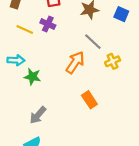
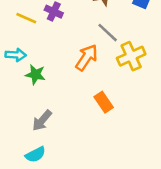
yellow cross: (113, 61) -> (131, 56), size x1.5

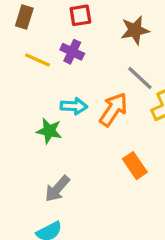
cyan arrow: (16, 55) -> (74, 106), moved

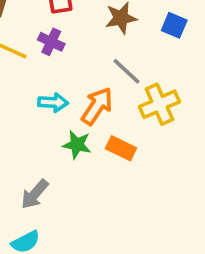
green star: (49, 131) -> (77, 145), moved
orange rectangle: (135, 166) -> (121, 148), moved, turned -30

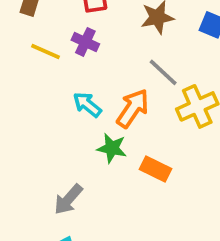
cyan arrow: (53, 102) -> (87, 105), turned -144
orange rectangle: (121, 148) -> (155, 169), moved

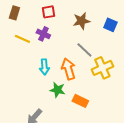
cyan arrow: (87, 105) -> (44, 67), turned -133
orange arrow: (133, 108) -> (68, 69), turned -50

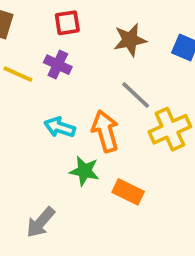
cyan arrow: (44, 67) -> (60, 127), turned 112

